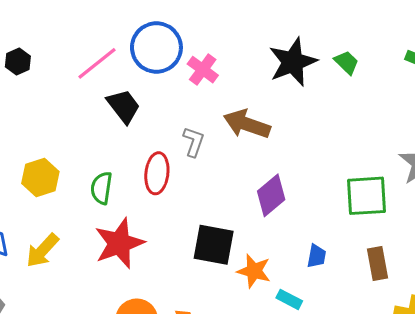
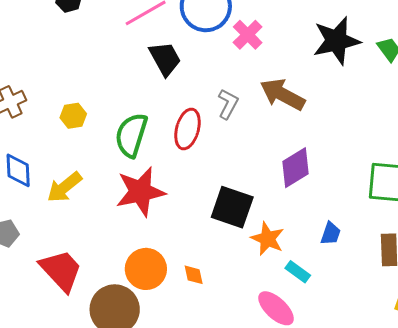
yellow hexagon: (40, 178) -> (73, 116), size x0.7
green semicircle: (102, 188) -> (131, 135), size x1.4

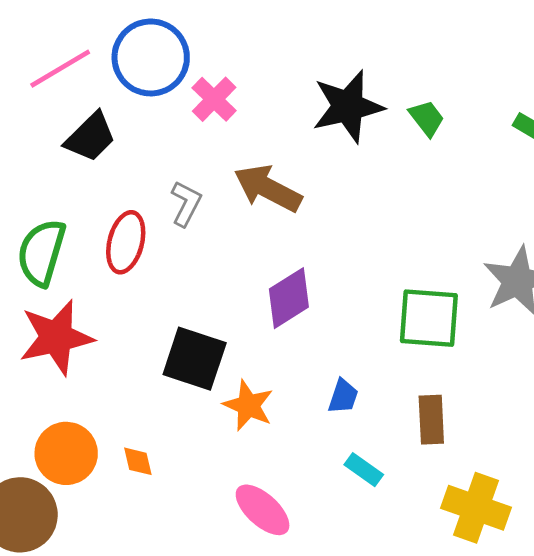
black trapezoid: (165, 59) -> (90, 137), turned 75
cyan rectangle: (298, 272) -> (364, 470), moved

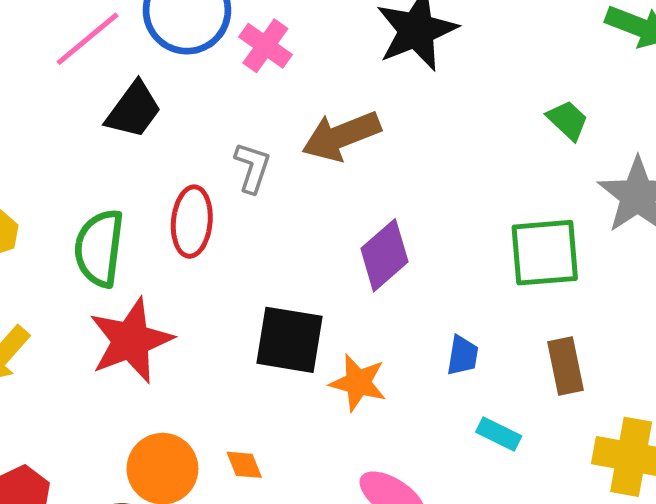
green trapezoid: (427, 118) -> (568, 120), moved
brown arrow: (268, 188) -> (341, 136), turned -40

